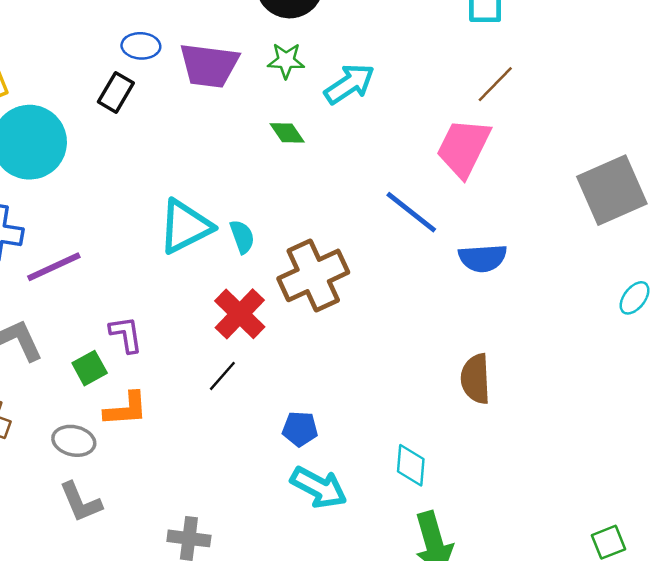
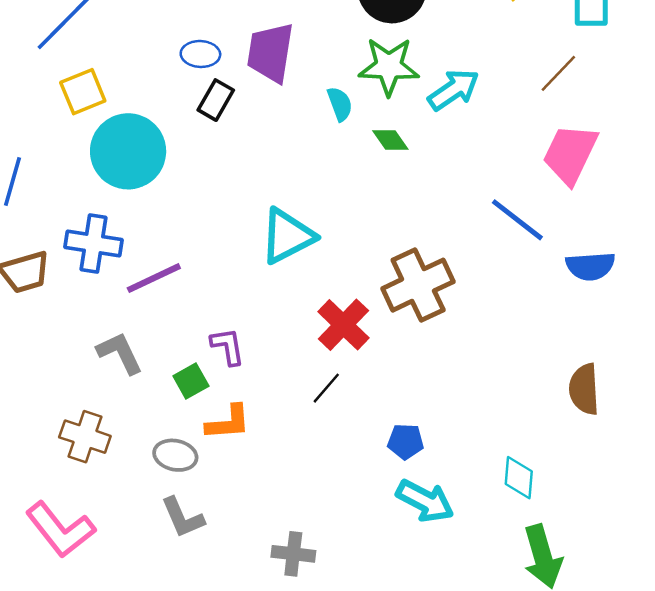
blue ellipse: (141, 46) -> (200, 54), moved
green star: (286, 61) -> (389, 66), size x1.6
purple trapezoid: (209, 65) -> (270, 53), moved, turned 92
brown line: (495, 84) -> (558, 73), moved
cyan semicircle: (242, 237) -> (340, 104), moved

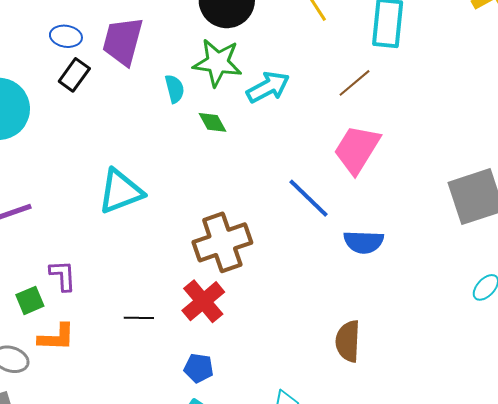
red cross: (343, 325) -> (203, 301), moved
black line: (326, 388) -> (139, 318), turned 44

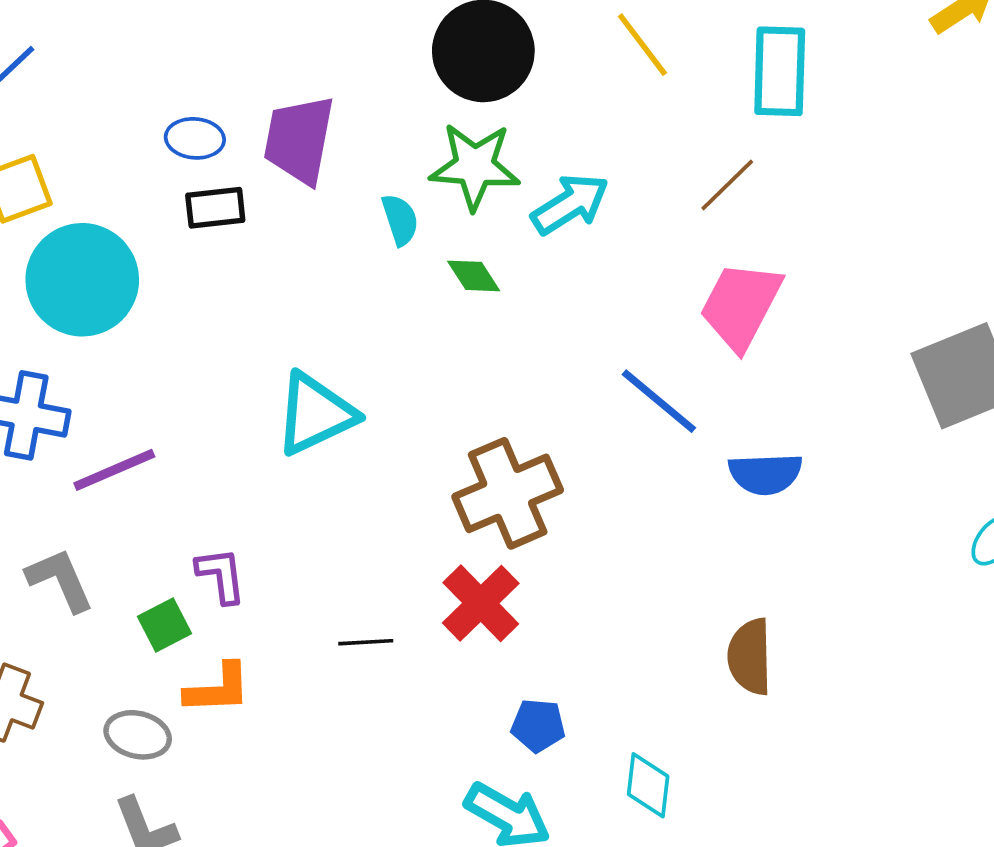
black rectangle: (74, 75) -> (215, 208), turned 52
blue pentagon: (199, 368) -> (538, 725), moved

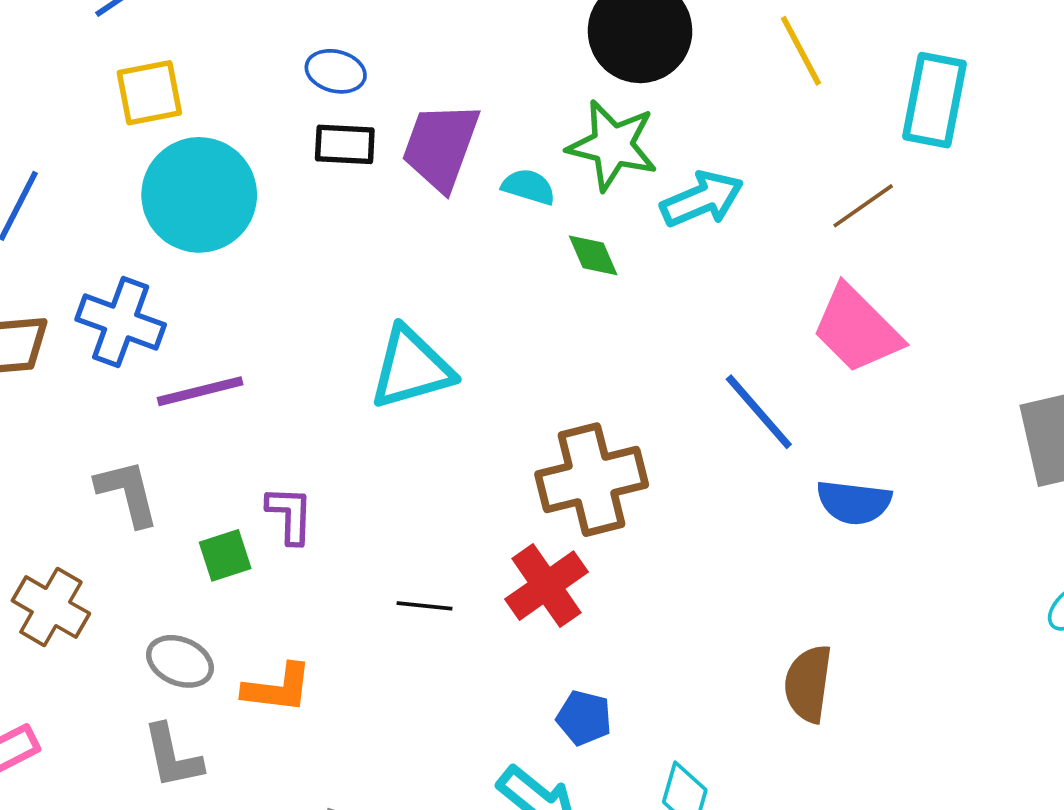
purple trapezoid: (299, 140) -> (441, 146), moved
cyan semicircle: (400, 220) -> (529, 187), turned -64
pink trapezoid: (741, 306) -> (857, 329), turned -82
orange L-shape: (218, 689) -> (278, 688), moved

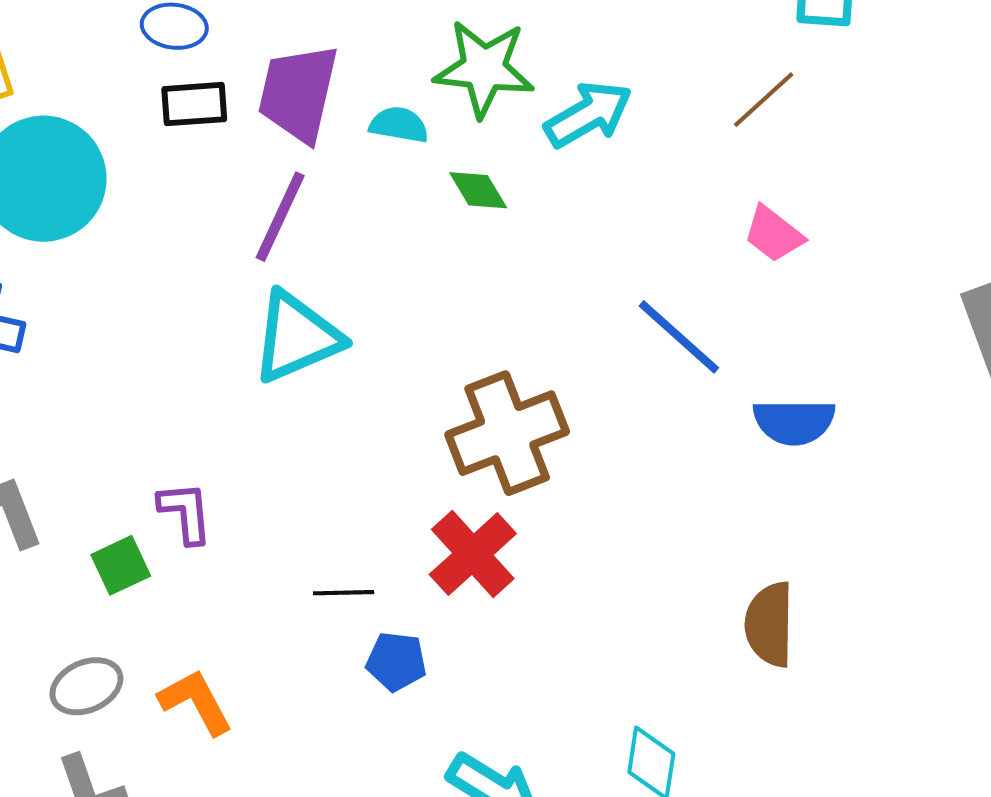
pink trapezoid: (857, 329) -> (774, 234), size x0.6
purple line: (200, 391) -> (280, 217), moved, turned -44
gray ellipse: (180, 661) -> (86, 686), turned -40
orange L-shape: (278, 688) -> (196, 702), turned -118
blue pentagon: (584, 718) -> (396, 661), moved

